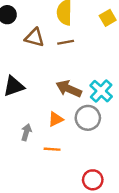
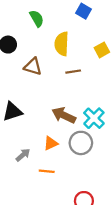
brown line: (66, 42) -> (73, 72), moved
gray arrow: (26, 132) -> (23, 155), turned 32

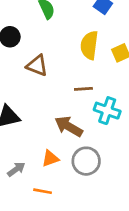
yellow semicircle: (62, 44) -> (89, 45), moved
brown line: (73, 72) -> (83, 89), moved
cyan cross: (94, 118) -> (107, 111), moved, turned -30

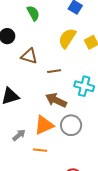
yellow semicircle: (89, 45) -> (67, 38), turned 30
brown line: (83, 89) -> (54, 71), moved
orange triangle: (50, 158) -> (44, 125), size x1.5

